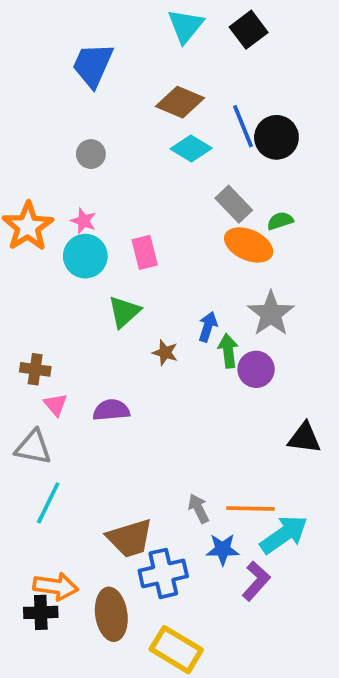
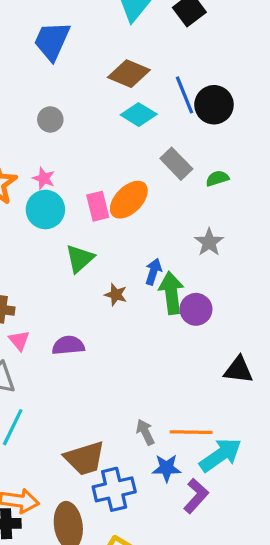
orange ellipse: (249, 245) -> (129, 200), moved, turned -69
gray star: (271, 314) -> (209, 242), moved, size x0.7
green arrow: (228, 351) -> (171, 293), size x1.4

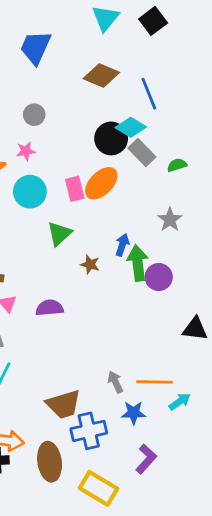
black circle: (214, 105) -> (111, 138), moved
cyan diamond: (139, 115) -> (131, 127), moved
pink star: (44, 178) -> (26, 151), moved, turned -30
cyan arrow: (221, 455) -> (180, 402), size x0.6
purple L-shape: (196, 496) -> (146, 459), moved

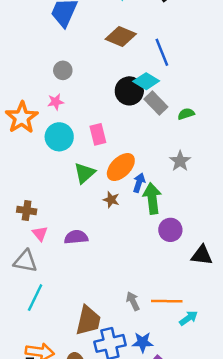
orange ellipse: (101, 183) -> (121, 167), moved
purple circle: (159, 277) -> (170, 230), moved
brown trapezoid: (64, 404) -> (88, 320), turned -60
blue star: (134, 413) -> (143, 342), moved

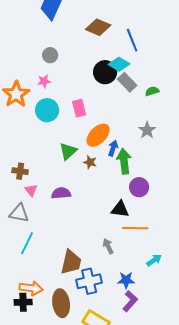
green triangle: (85, 173) -> (68, 151), moved
black triangle: (202, 255) -> (120, 209), moved
orange line: (167, 301) -> (135, 228), moved
blue star: (143, 342) -> (126, 280), moved

